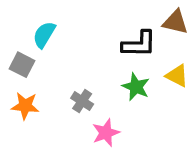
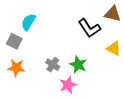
black L-shape: (139, 44) -> (89, 28), turned 55
green star: (136, 87) -> (78, 65), moved

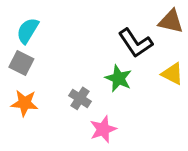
cyan semicircle: (28, 22) -> (28, 31), moved
green star: (78, 65) -> (118, 78), moved

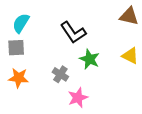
black L-shape: (135, 43) -> (73, 32), moved
gray square: (21, 63) -> (16, 48), turned -30

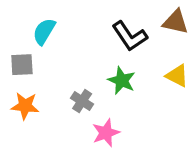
cyan semicircle: (21, 23) -> (44, 31), moved
black L-shape: (73, 32) -> (130, 36), moved

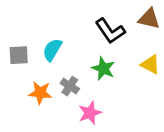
cyan semicircle: (44, 31) -> (52, 50), moved
orange star: (25, 106) -> (40, 93), moved

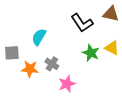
gray square: (19, 55) -> (12, 53), moved
green star: (103, 69) -> (91, 53), moved

